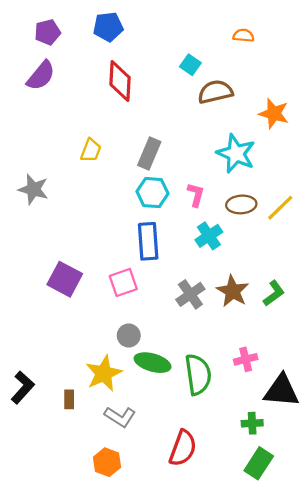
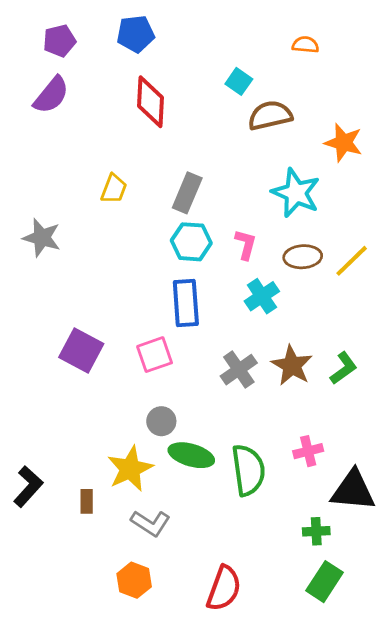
red semicircle: (183, 448) -> (224, 588), moved

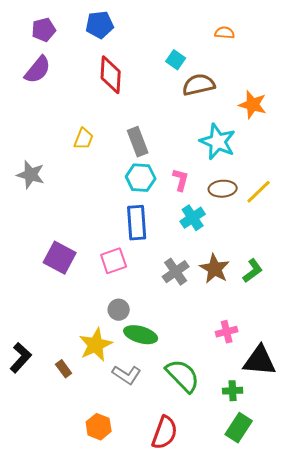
gray rectangle: (187, 193) -> (138, 142), turned -44
green semicircle: (248, 470) -> (183, 376), moved, turned -36
brown rectangle: (87, 501) -> (64, 369), turned -36
gray L-shape: (150, 523) -> (127, 375), moved

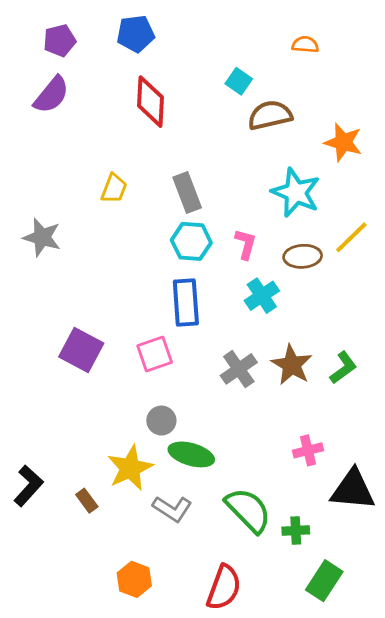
yellow line: (259, 192) -> (351, 237), moved
green cross: (233, 391) -> (296, 530), moved

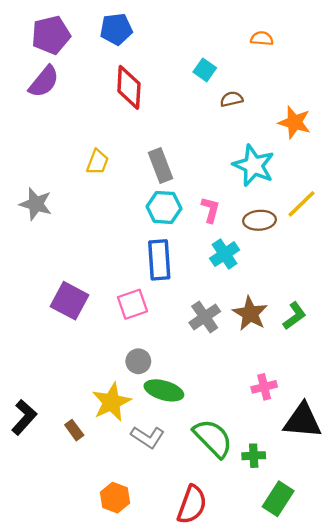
purple pentagon: (60, 40) -> (51, 35), size x1.4
brown semicircle: (270, 115) -> (232, 99), size x0.6

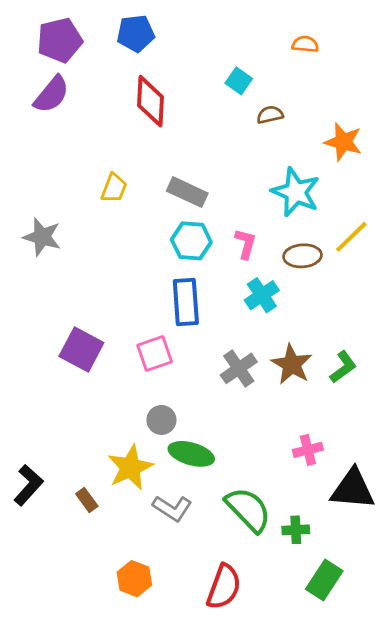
gray rectangle: (160, 165) -> (187, 192), turned -44

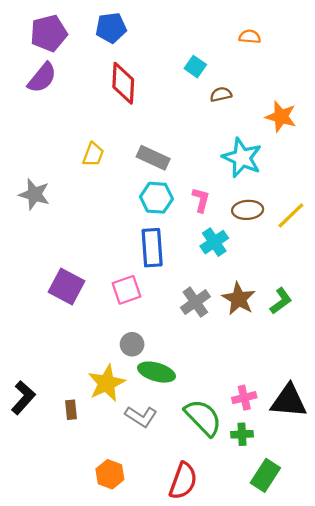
yellow line: (351, 237) -> (291, 215), moved
pink cross: (308, 450) -> (244, 398), moved
brown rectangle: (87, 500) -> (71, 410), turned 30

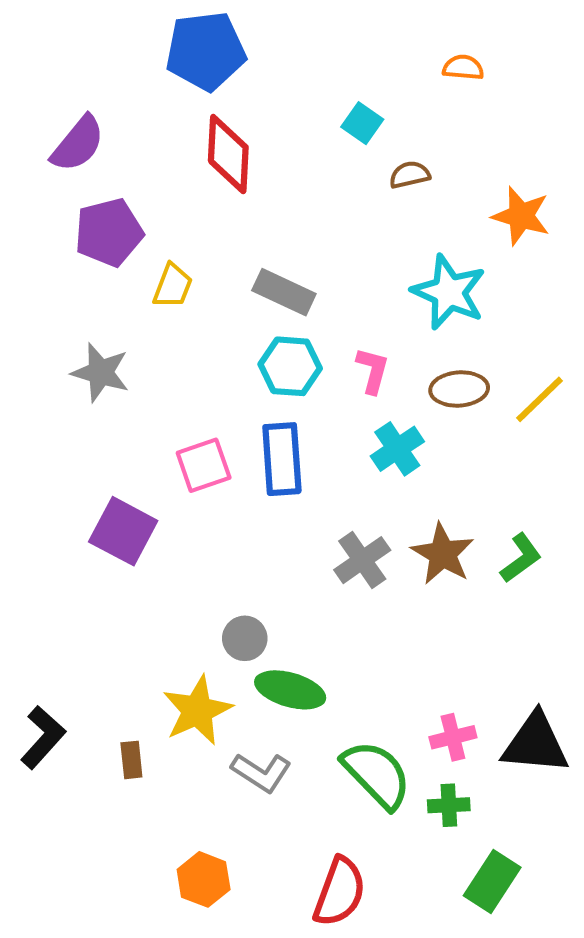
blue pentagon: (111, 28) -> (206, 51), size x1.4
purple pentagon: (49, 33) -> (109, 232), moved
gray star: (34, 194) -> (101, 373), moved
pink square: (127, 290) -> (204, 465), moved

